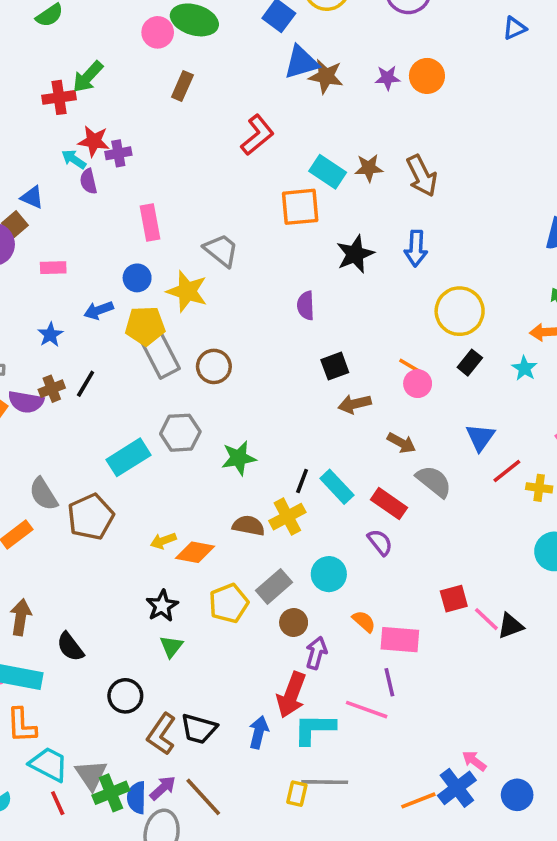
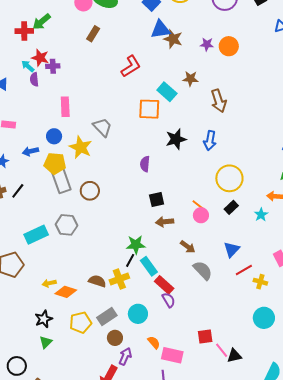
brown star: (369, 168) -> (190, 79), moved
green star: (239, 458) -> (136, 245), moved
red rectangle: (389, 504) -> (164, 285), moved

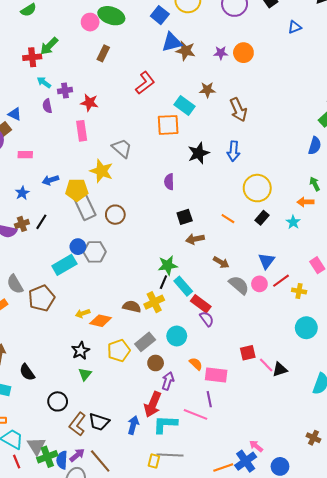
red star: (40, 58) -> (89, 103), moved
cyan arrow: (28, 66) -> (44, 82), moved
blue circle: (54, 136) -> (78, 247), moved
pink circle: (201, 215) -> (259, 284), moved

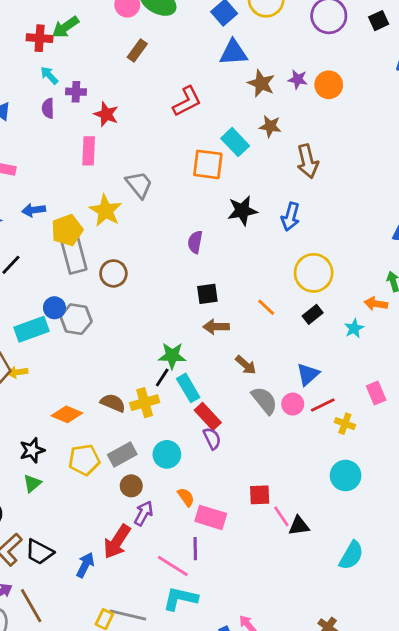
brown star: (186, 51) -> (261, 83), moved
yellow pentagon: (77, 190) -> (67, 230), turned -30
yellow arrow: (83, 313) -> (18, 372), moved
cyan L-shape: (165, 424) -> (180, 599), moved

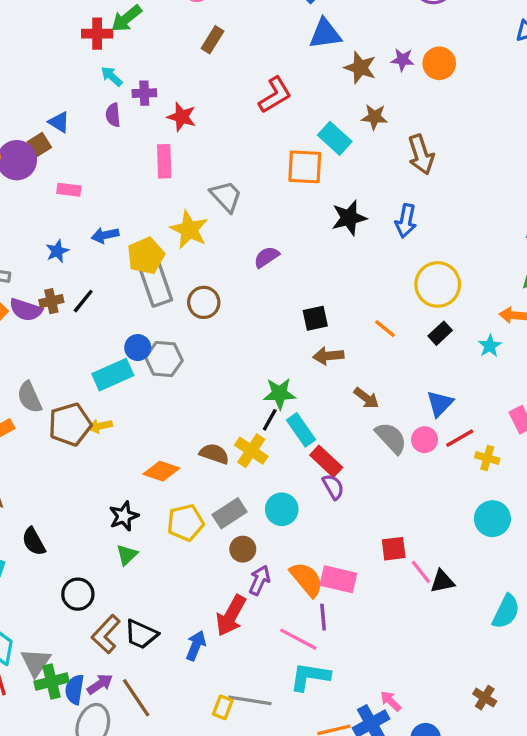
purple semicircle: (195, 242) -> (266, 257), moved, turned 50
yellow cross: (145, 403) -> (251, 451), turned -36
orange semicircle: (186, 497) -> (307, 579), moved, size x1.6

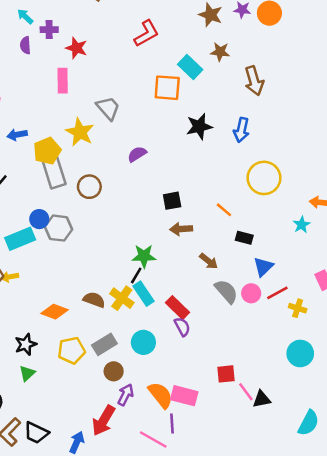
black rectangle: (440, 333) -> (244, 238), moved, turned 56
cyan rectangle: (301, 430) -> (143, 294), moved

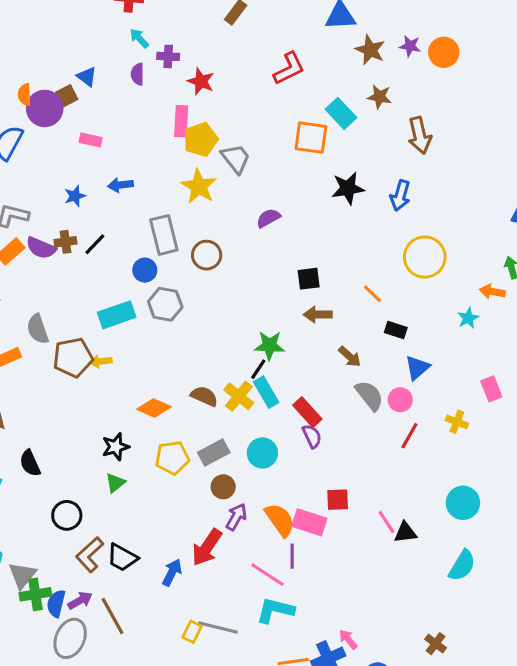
yellow pentagon: (47, 151) -> (201, 140), moved
blue circle: (39, 219) -> (145, 270), moved
red line: (277, 293) -> (409, 436), moved, turned -35
cyan circle: (300, 353) -> (463, 503), moved
red square: (226, 374) -> (338, 500), moved

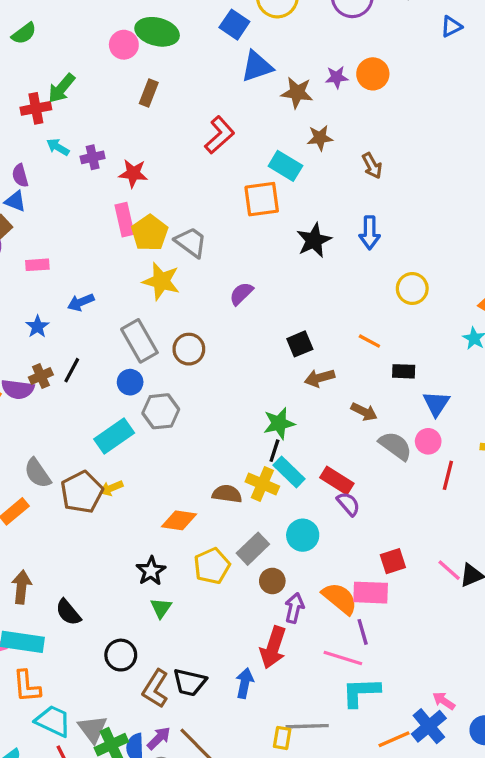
purple semicircle: (137, 74) -> (20, 176), moved
brown arrow: (420, 135) -> (372, 166), size x0.7
yellow circle: (425, 257) -> (412, 289), size x0.7

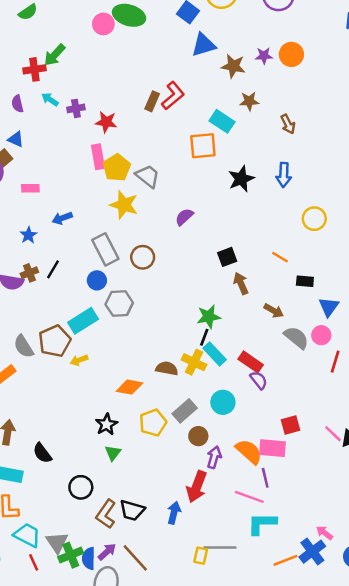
brown rectangle: (149, 93) -> (152, 101), moved
purple semicircle: (20, 176) -> (18, 104), moved
brown arrow: (319, 378) -> (241, 283), turned 80
brown pentagon: (82, 492) -> (55, 341), moved

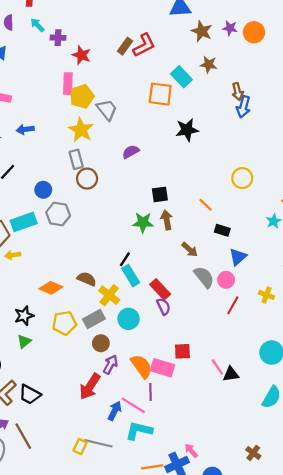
blue arrow: (284, 175) -> (243, 107), moved
gray rectangle: (105, 249) -> (76, 159), moved, size x0.7
green star: (209, 317) -> (143, 222), moved
yellow cross: (194, 362) -> (109, 295), moved
blue arrow: (174, 513) -> (115, 411), moved

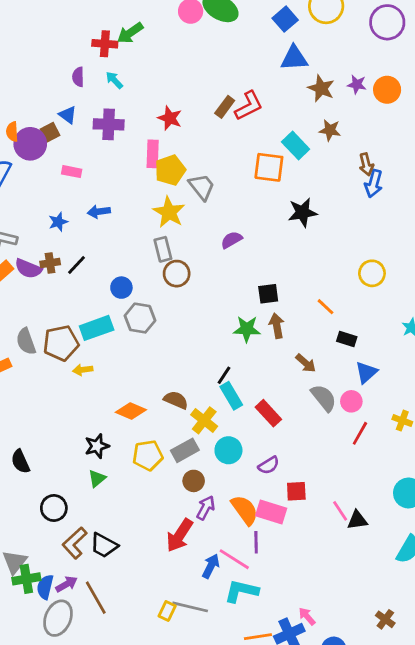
purple cross: (58, 38) -> (109, 124), moved, size x1.5
purple semicircle: (164, 307) -> (269, 465), moved, turned 84

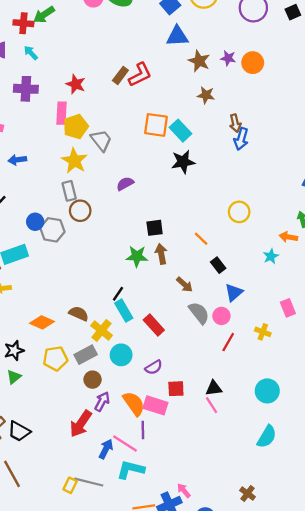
cyan rectangle: (296, 145) -> (180, 131), moved
gray hexagon: (140, 318) -> (52, 230), moved
black rectangle: (347, 339) -> (218, 265), turned 35
black triangle: (357, 520) -> (214, 388), moved

